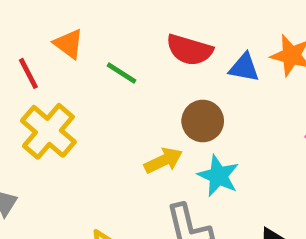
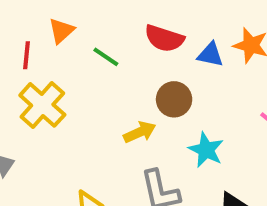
orange triangle: (69, 44) -> (61, 31), turned 40
red line: (28, 73) -> (27, 55), turned 32
cyan star: (218, 176) -> (206, 150), moved

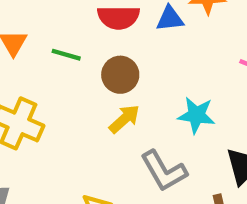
brown circle: (174, 99) -> (120, 75), moved

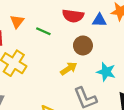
brown circle: (120, 75) -> (83, 45), moved

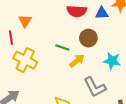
green line: (43, 31) -> (62, 48), moved

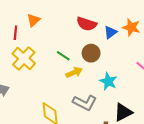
blue triangle: (102, 13) -> (110, 32), turned -48
gray L-shape: (95, 87) -> (85, 103), turned -50

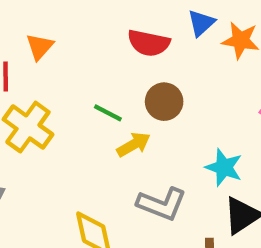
blue triangle: (110, 32) -> (201, 23), moved
cyan star: (108, 81) -> (224, 167), moved

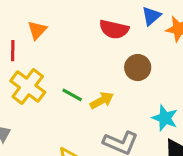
brown circle: (164, 102) -> (138, 68), moved
green line: (108, 113) -> (72, 95), moved

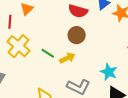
brown circle: (138, 68) -> (77, 35), moved

